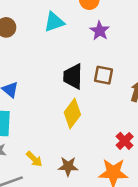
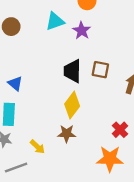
purple star: (100, 31) -> (82, 31), moved
brown star: (68, 166) -> (67, 134), moved

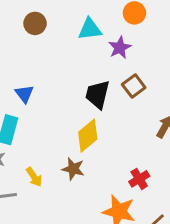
brown square: (100, 70) -> (134, 86), moved, turned 30

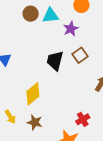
brown circle: (35, 23) -> (31, 14), moved
yellow diamond: (88, 136) -> (33, 94), moved
brown star: (73, 169) -> (35, 122), moved

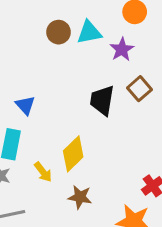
yellow arrow: (10, 117) -> (43, 172), moved

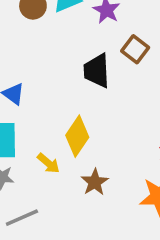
brown star: (80, 197) -> (95, 182), turned -30

